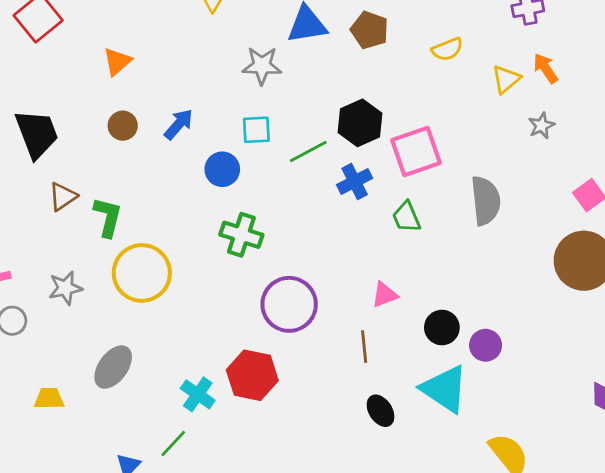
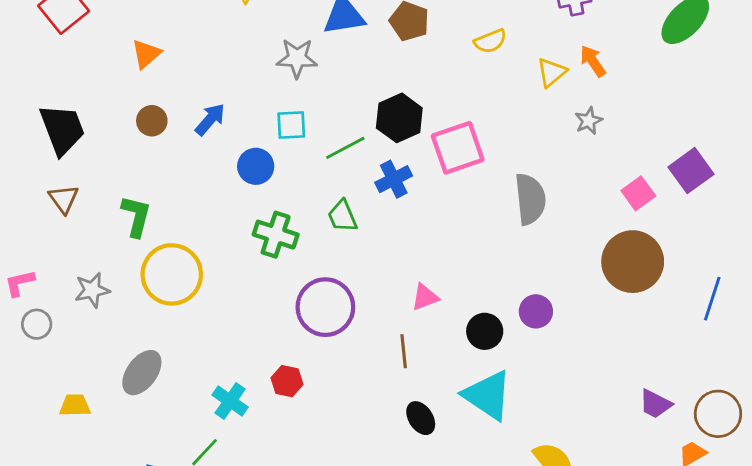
brown triangle: (63, 197) -> (64, 199), moved, turned -32
green trapezoid: (406, 217) -> (342, 216), moved
purple circle: (486, 345) -> (536, 311), moved
red hexagon: (252, 375) -> (287, 381), size x0.6

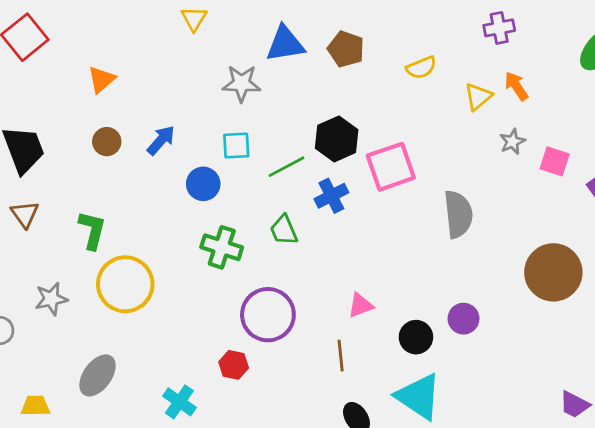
pink square: (638, 193) -> (555, 161), moved, turned -36
red hexagon: (287, 381) -> (234, 365), moved

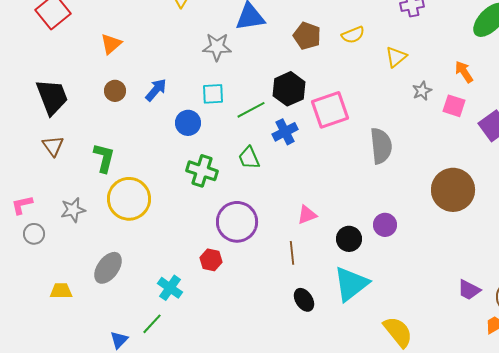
brown pentagon: (346, 49) -> (307, 36), moved
orange arrow: (516, 86) -> (464, 72), moved
cyan triangle: (419, 397) -> (351, 284), turned 48

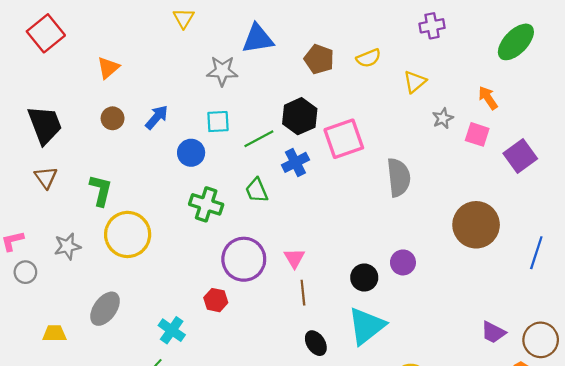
pink triangle: (307, 215) -> (294, 258), moved, turned -40

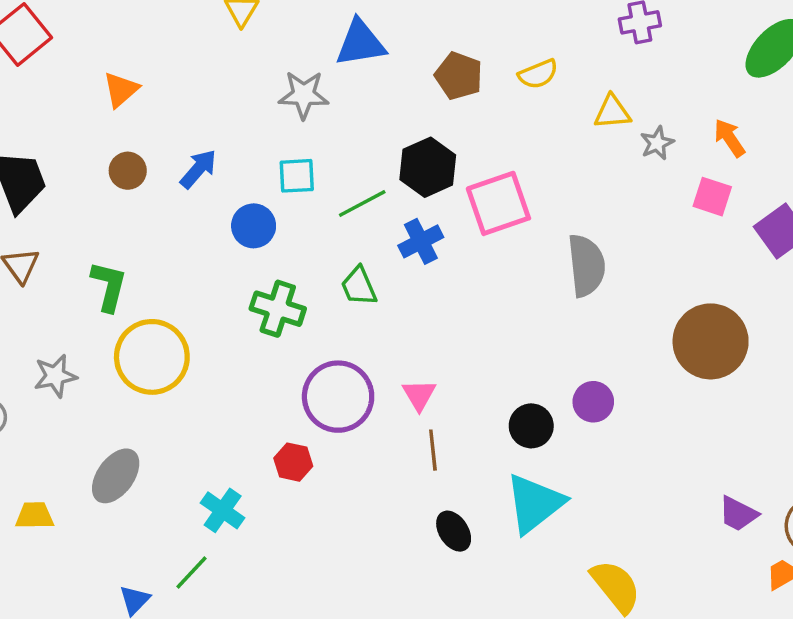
yellow triangle: (415, 82) -> (612, 112), turned 35
gray star: (443, 118) -> (657, 143), moved

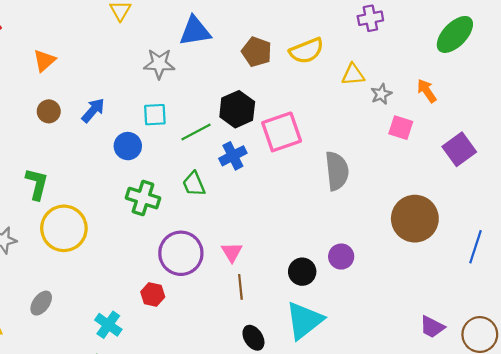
yellow semicircle: (538, 74) -> (307, 51), size x1.4
pink square: (712, 197) -> (401, 128), moved
gray ellipse: (116, 476) -> (41, 303), size x0.7

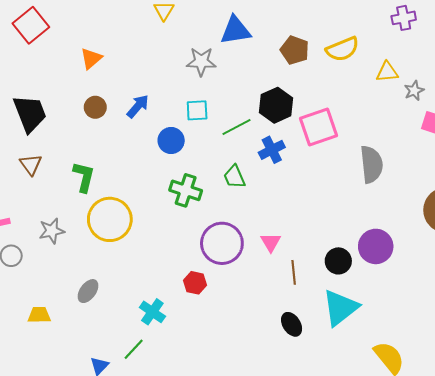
purple circle: (341, 257) -> (376, 246), size x1.4
brown line: (240, 287) -> (294, 272), moved

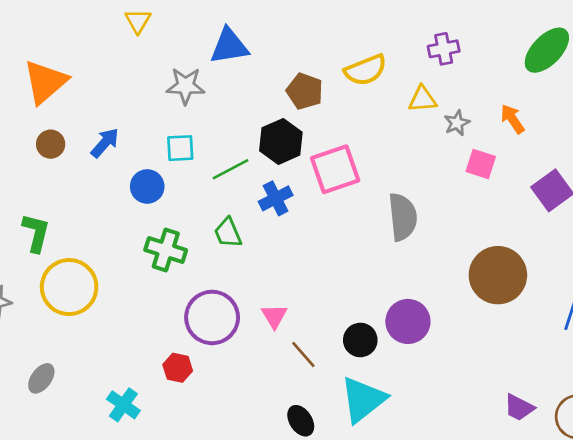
purple cross: (404, 18) -> (444, 49), moved
brown pentagon: (295, 50) -> (305, 91), moved
orange triangle: (91, 58) -> (45, 82), size x1.6
brown line: (294, 272) -> (303, 355), turned -35

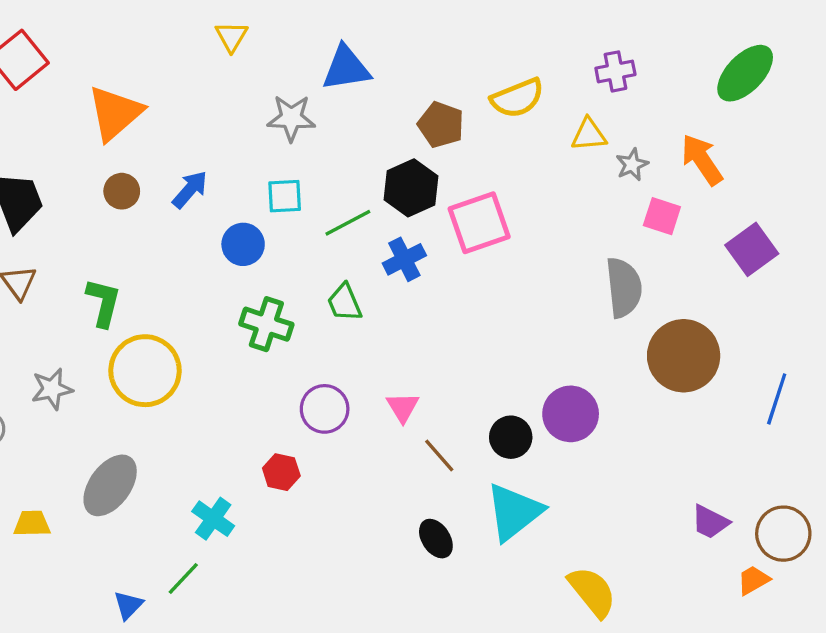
orange arrow: (512, 119) -> (702, 160), size x1.4
gray semicircle: (403, 217) -> (624, 288), moved
purple circle: (212, 317) -> (325, 409), size x0.7
gray ellipse: (41, 378) -> (110, 485), size x1.6

